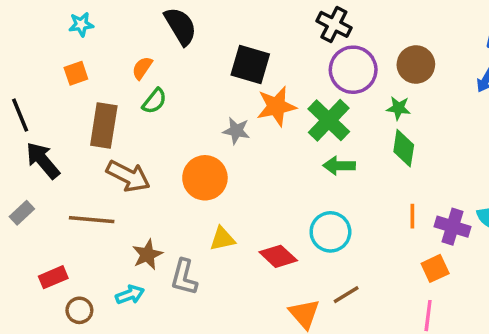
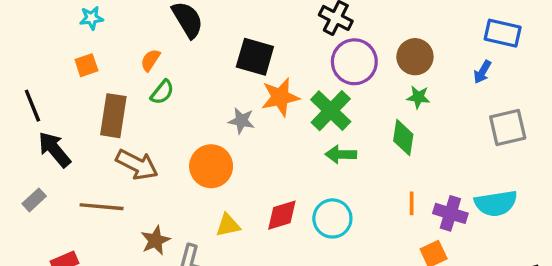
green star: (398, 108) -> (418, 97), moved
red diamond: (278, 256) -> (282, 215), moved, turned -60

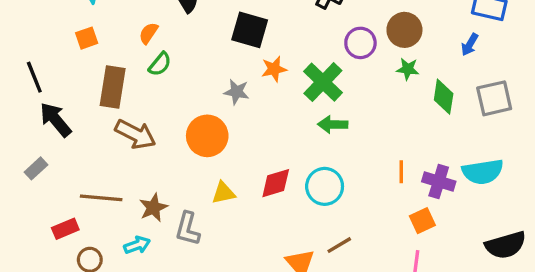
purple circle: (354, 62) -> (360, 43), moved, size x0.7
orange star: (280, 97) -> (274, 69), size x0.7
green diamond: (403, 138) -> (444, 97), moved
brown line: (102, 207) -> (101, 198), moved

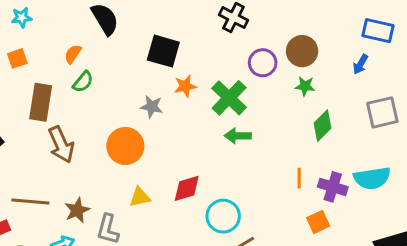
green diamond: (444, 97) -> (322, 126), moved, turned 36
brown arrow: (135, 134) -> (61, 145), turned 39
cyan circle: (325, 186) -> (223, 216), moved

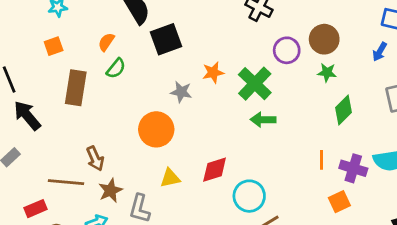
black square: (163, 51) -> (166, 39), moved, turned -36
brown arrow: (61, 145) -> (95, 159), moved, size x0.7

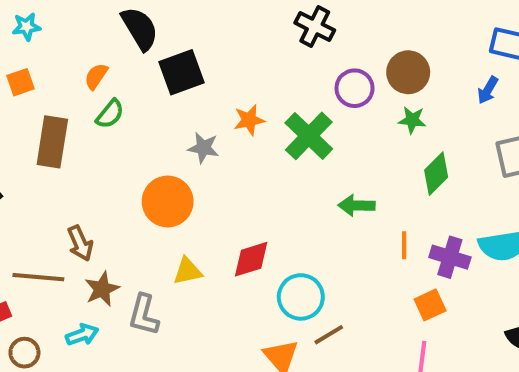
green arrow: (263, 120) -> (357, 205), moved

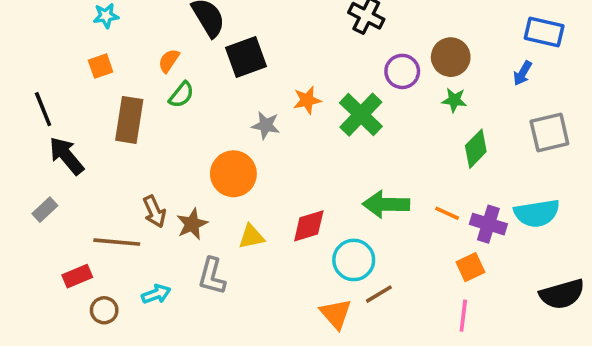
green arrow: (357, 205) -> (386, 204), moved, size x1.4
orange line: (404, 245) -> (447, 213), turned -65
brown star: (102, 289) -> (192, 224), moved

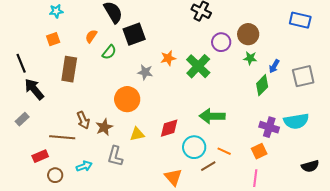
blue arrow: (523, 73) -> (274, 66), moved
green semicircle: (181, 95) -> (109, 52), moved
orange line: (447, 213) -> (224, 151), moved
black semicircle: (562, 294) -> (310, 166), size x0.7
orange triangle: (336, 314) -> (173, 177), moved

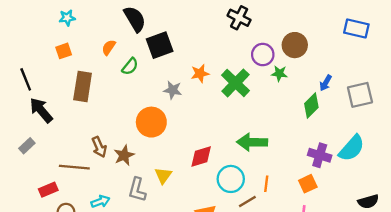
green star: (250, 58) -> (279, 73), moved
cyan semicircle: (296, 121) -> (352, 148), turned -40
yellow triangle: (137, 134) -> (163, 175), moved, turned -42
orange line: (224, 151) -> (266, 184), turned 72

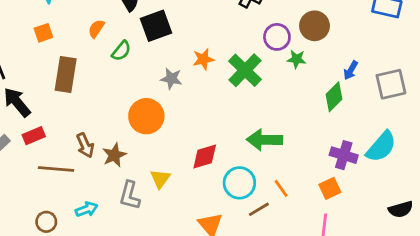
orange line: (266, 184) -> (281, 188), turned -42
red rectangle: (48, 190) -> (34, 136), moved

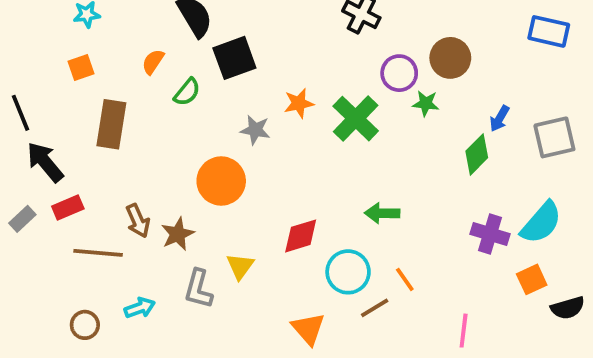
green arrow: (264, 140) -> (382, 213), size x0.7
orange square: (330, 188) -> (532, 279), moved

